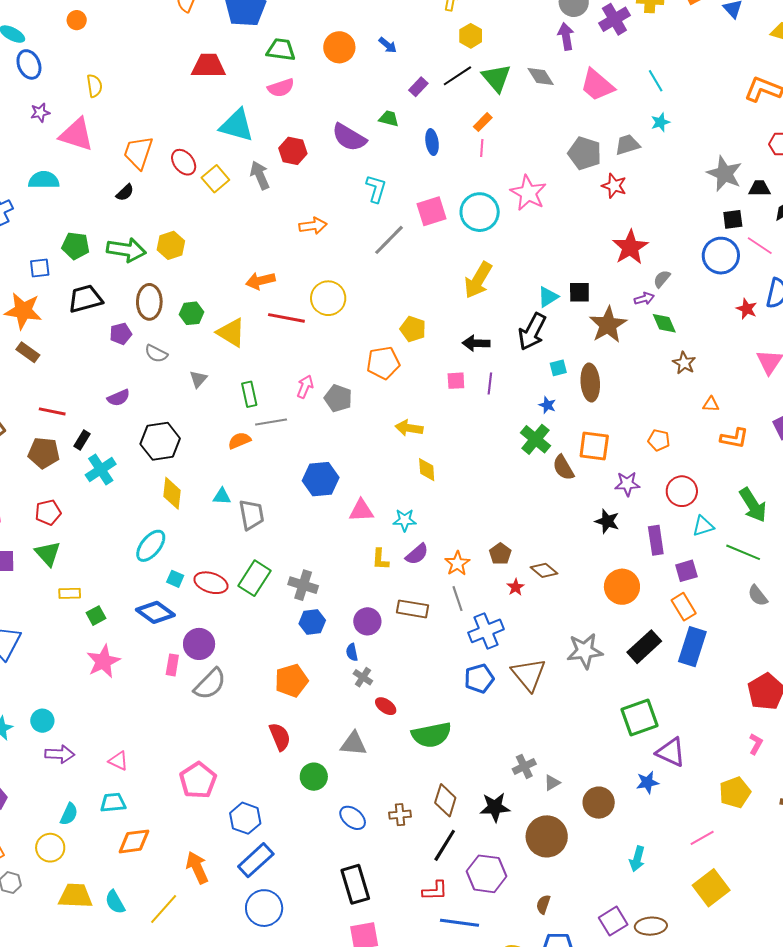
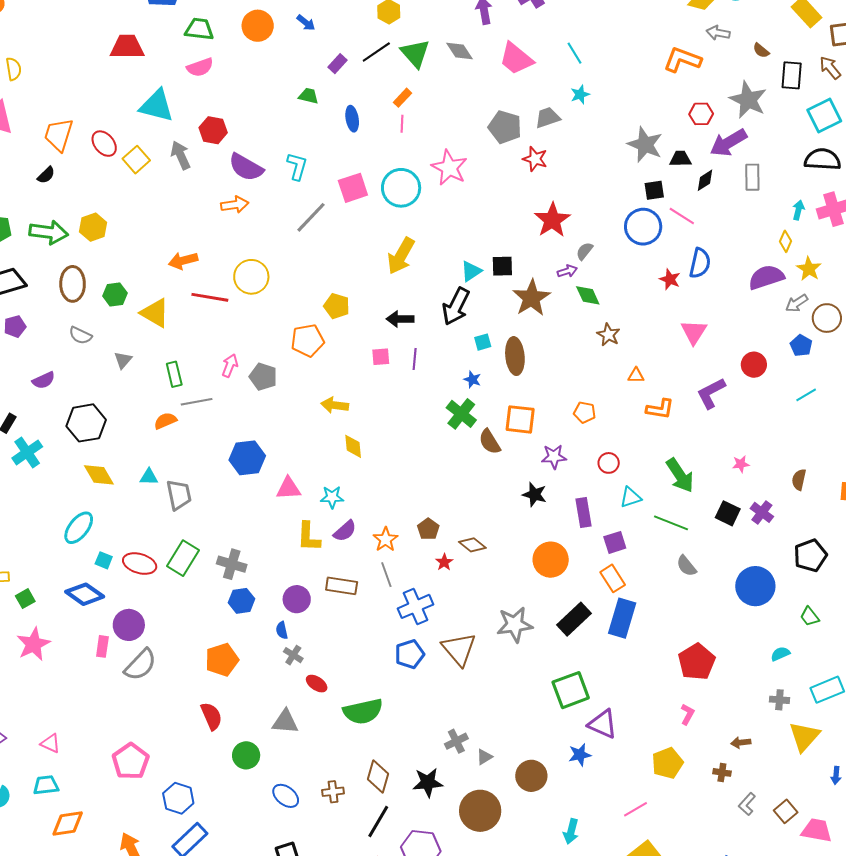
purple semicircle: (349, 137) -> (246, 167), moved
purple pentagon: (121, 334) -> (15, 326), moved
red circle: (682, 491) -> (609, 463), size x0.7
yellow diamond: (172, 493) -> (99, 475), turned -36
yellow L-shape: (380, 559) -> (309, 537), size x1.4

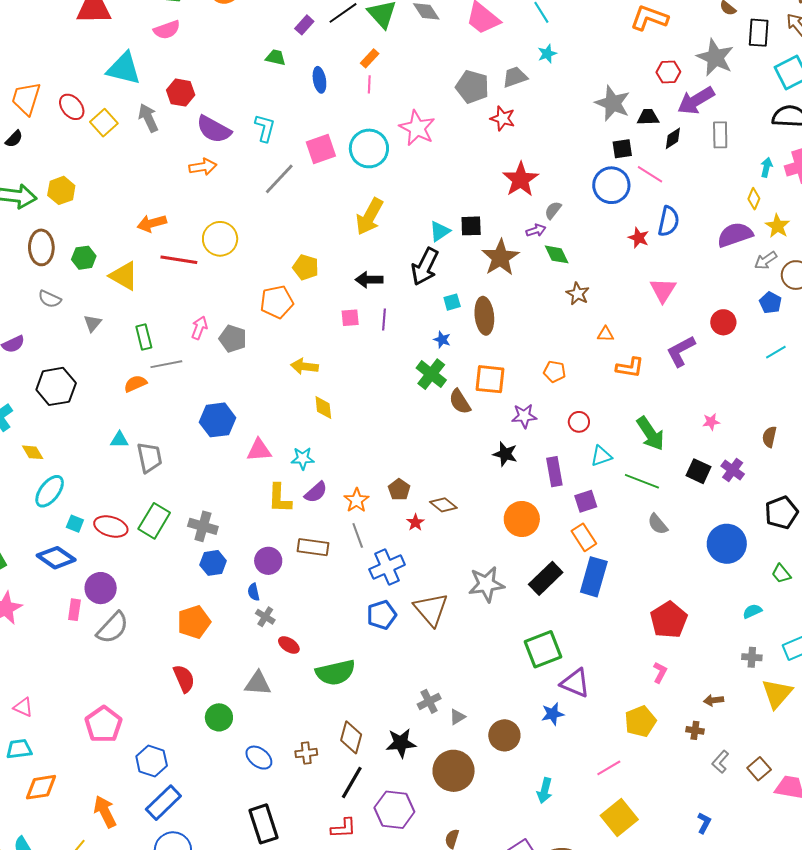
yellow diamond: (99, 475) -> (33, 452), moved, size x0.7

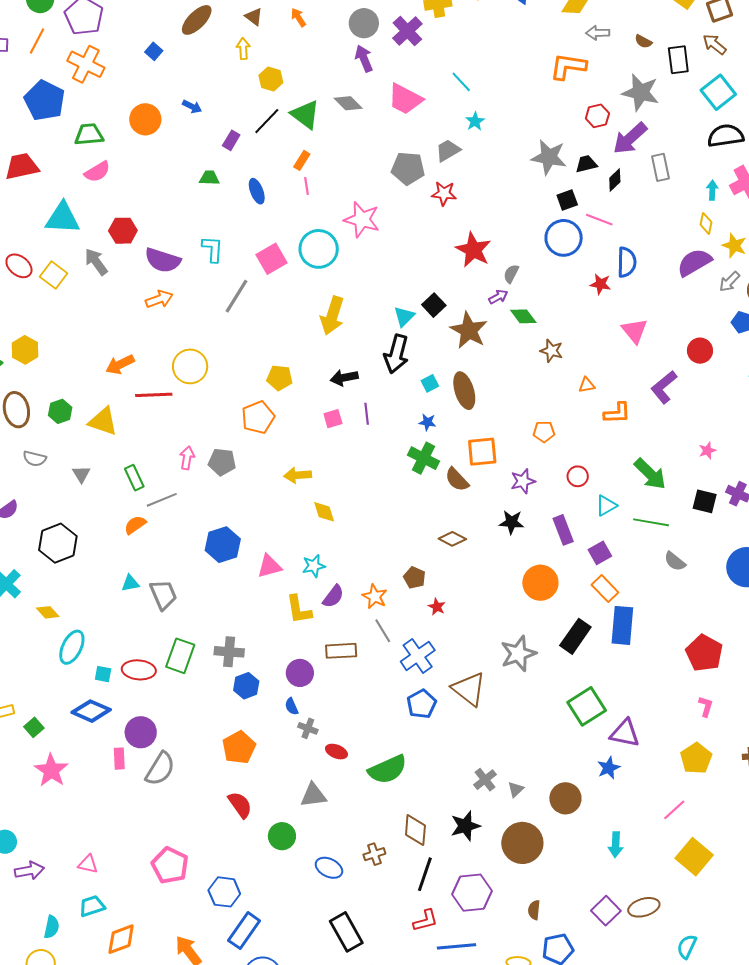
black square: (471, 226) -> (434, 305), turned -30
brown diamond: (443, 505) -> (452, 539), moved

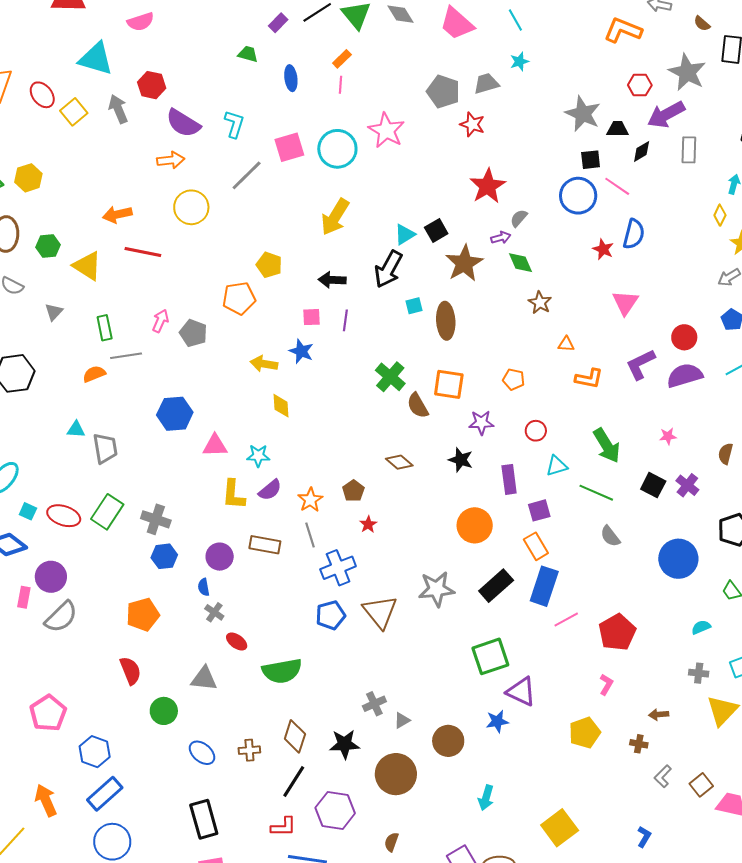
purple semicircle: (694, 262) -> (685, 375), moved
yellow circle: (190, 366) -> (191, 207), moved
blue star: (427, 422) -> (301, 351), moved, size x1.4
pink line: (674, 810) -> (566, 619), moved

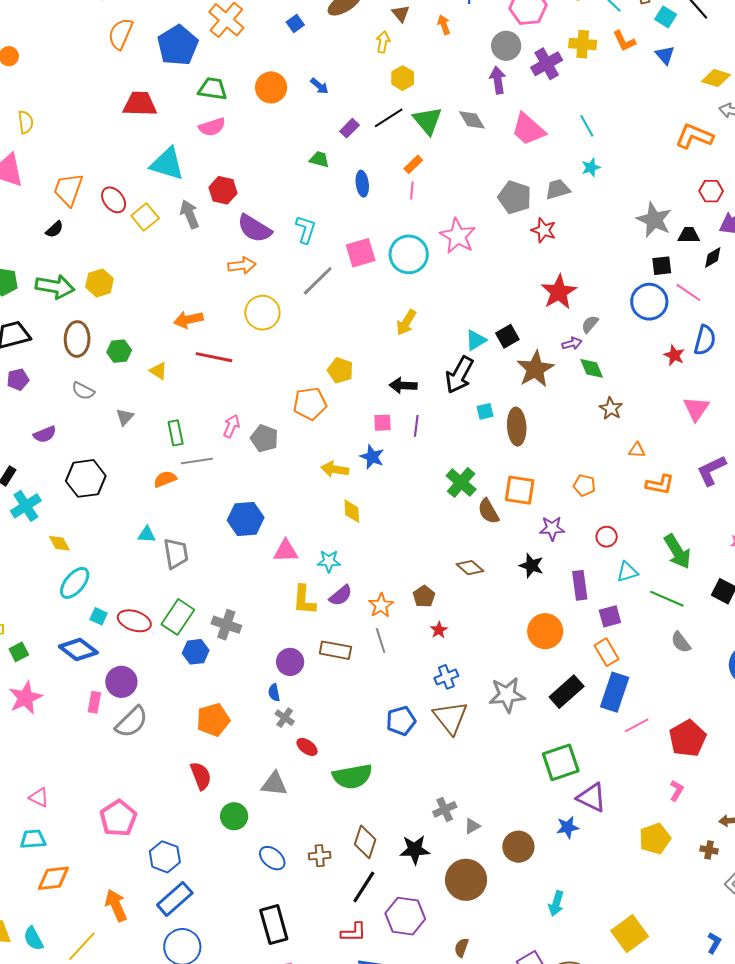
yellow arrow: (335, 217) -> (406, 322), size x0.7
yellow triangle: (87, 266) -> (158, 371), size x0.6
blue hexagon: (164, 556) -> (196, 652), moved
blue cross: (338, 568) -> (446, 677), moved, size x0.7

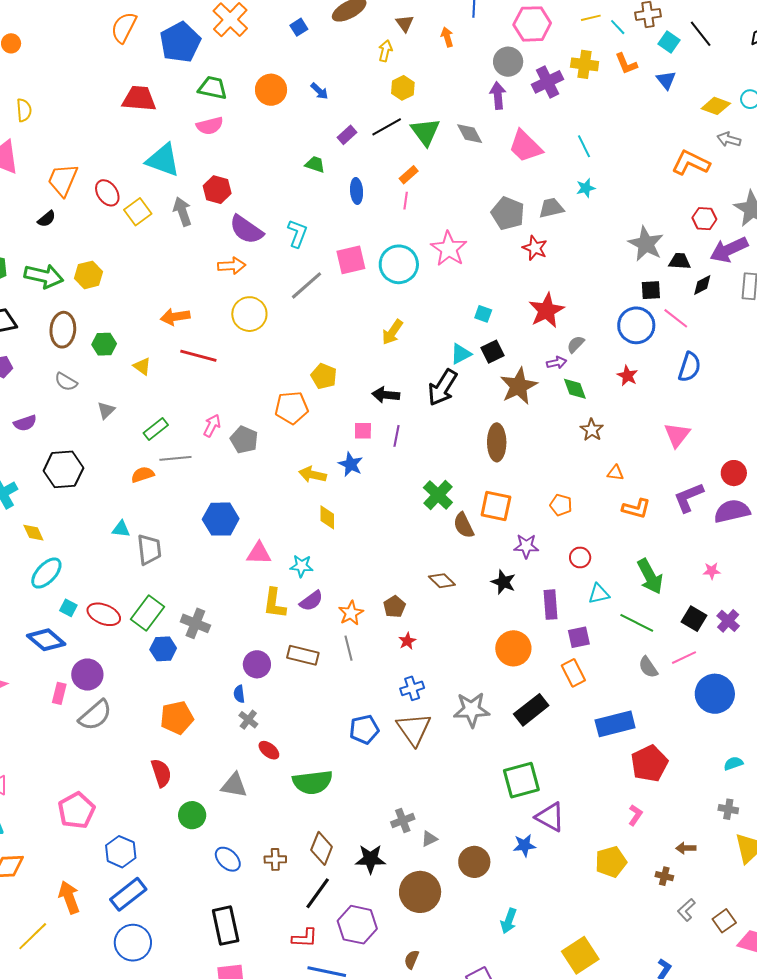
red star: (674, 355) -> (627, 376), moved
cyan square: (485, 411) -> (483, 314), moved, turned 30
green rectangle: (176, 433) -> (156, 429), turned 60
blue rectangle: (615, 692) -> (615, 724), moved, turned 54
pink line: (637, 725) -> (684, 658), moved

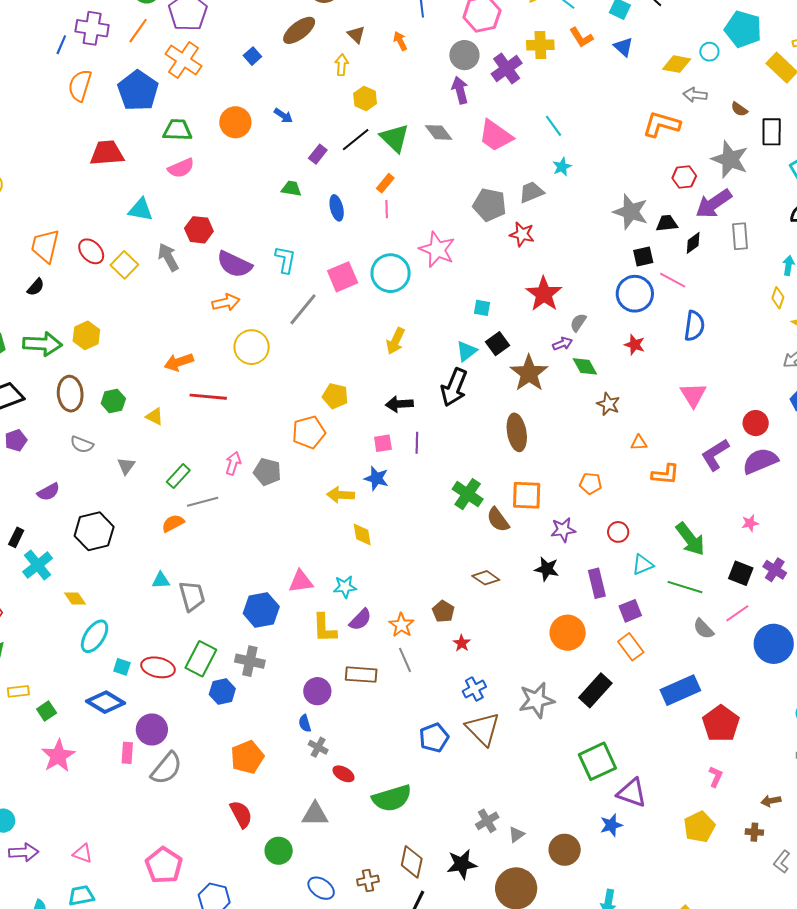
cyan triangle: (163, 160) -> (141, 210), size x0.7
blue hexagon: (221, 519) -> (261, 610), moved

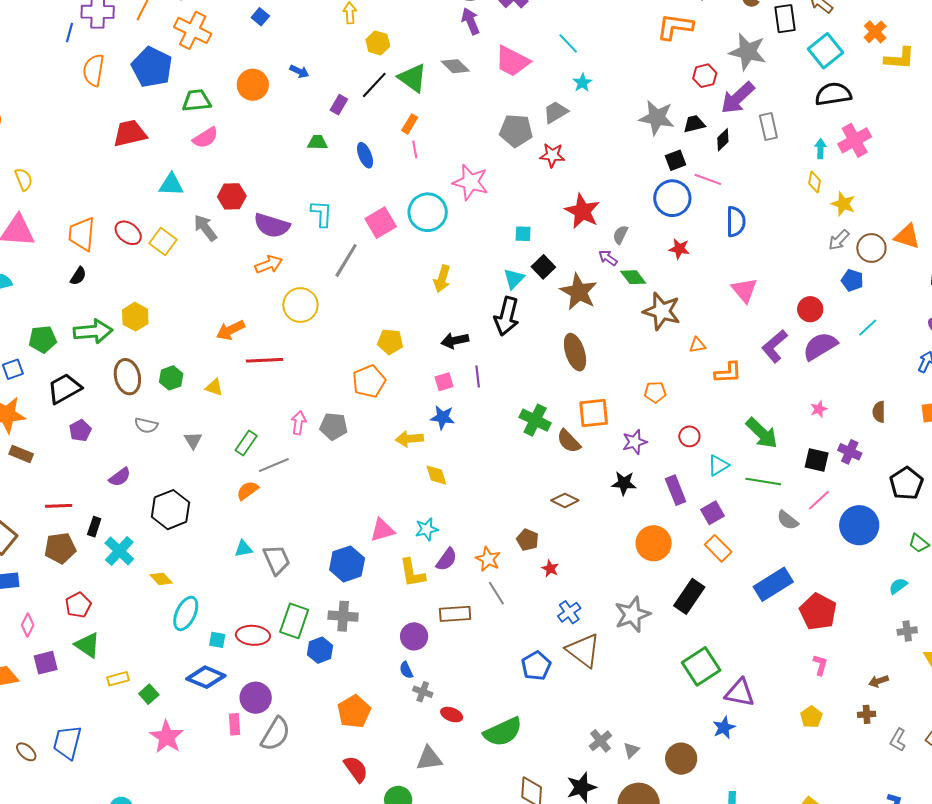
purple arrow: (563, 344) -> (608, 258), turned -114
brown star: (608, 404) -> (662, 311), size x1.6
yellow pentagon: (699, 827) -> (811, 717), size x0.7

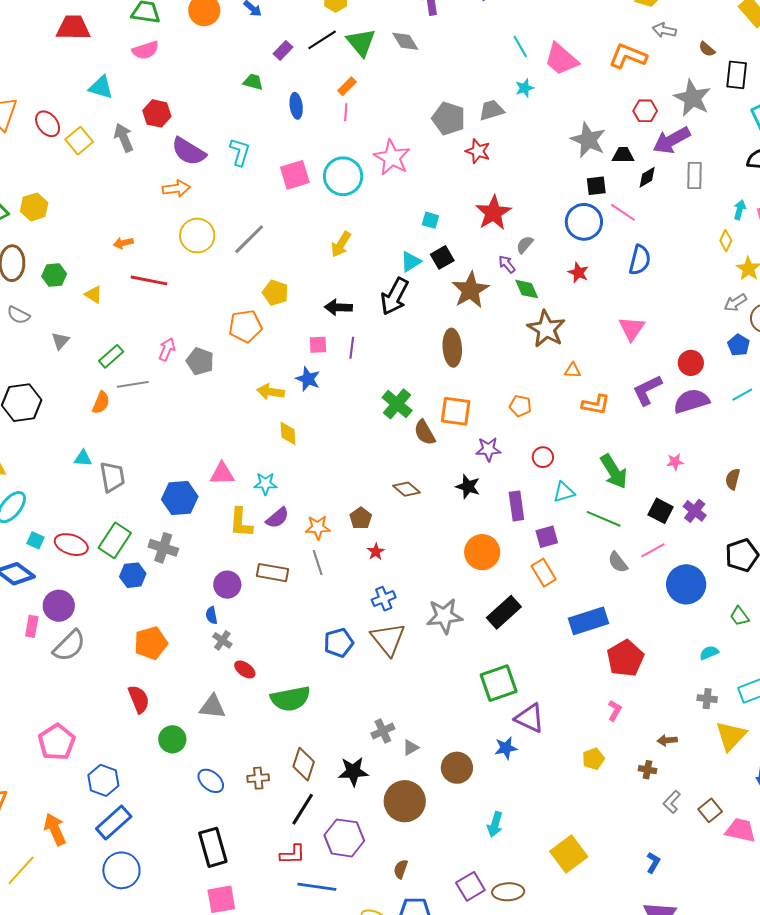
pink trapezoid: (512, 61) -> (561, 59), moved
gray line: (346, 260) -> (249, 239), moved
orange arrow: (230, 330) -> (123, 243), size x0.7
orange semicircle: (247, 490) -> (101, 403), turned 135
orange star: (488, 559) -> (318, 527), turned 30

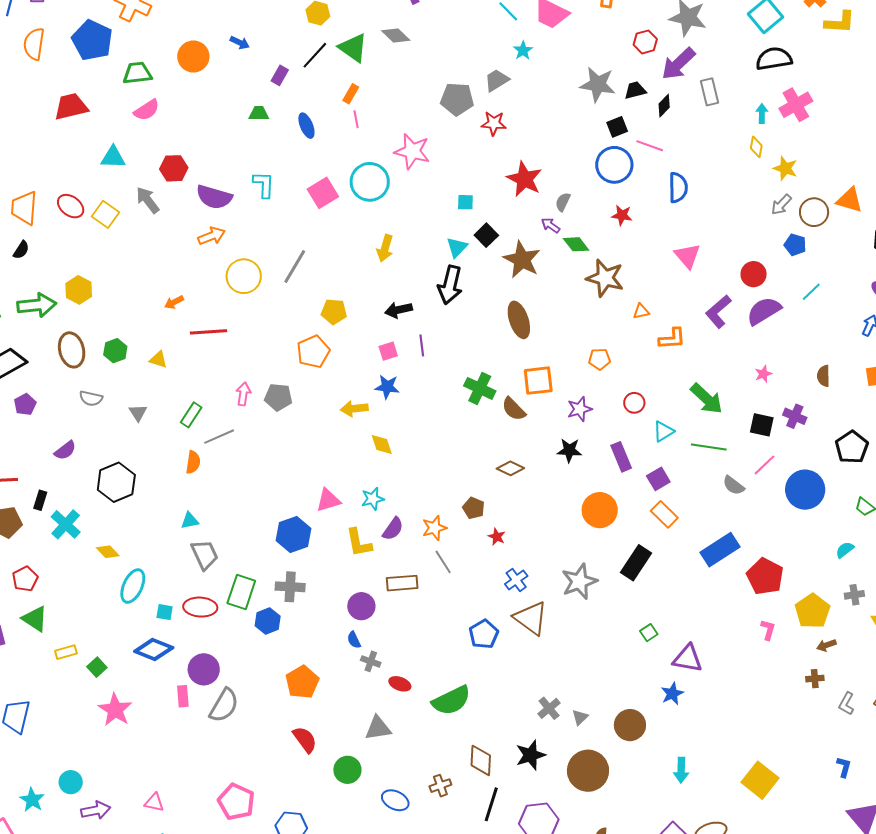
gray trapezoid: (112, 477) -> (205, 555), moved
green square: (499, 683) -> (649, 633), size x0.5
yellow pentagon: (593, 759) -> (813, 611), moved, size x1.6

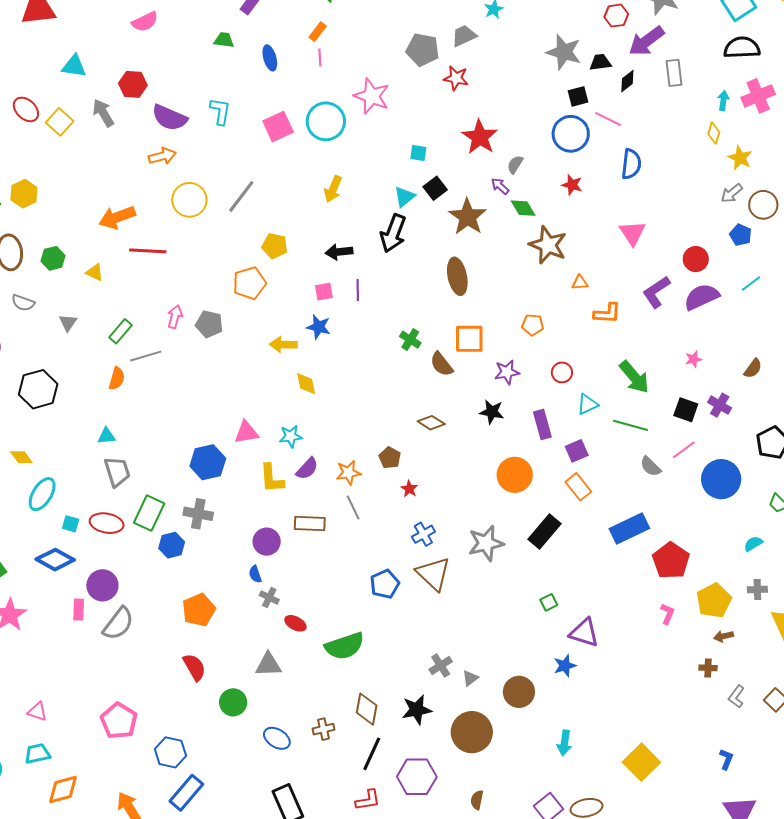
pink semicircle: (147, 110) -> (145, 22), moved
orange arrow: (174, 302) -> (117, 217), size x1.8
brown semicircle: (823, 376) -> (753, 368), turned -150
green cross: (480, 388) -> (410, 340), size x0.7

